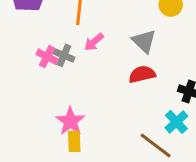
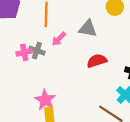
gray triangle: (144, 41) -> (88, 29), moved, turned -30
pink cross: (47, 57) -> (24, 52), turned -35

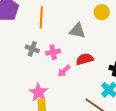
pink arrow: (59, 39) -> (64, 71), moved
pink cross: (24, 52) -> (53, 52), moved

